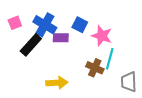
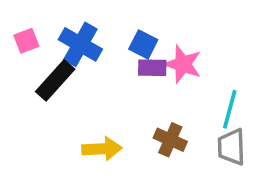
purple rectangle: (61, 38) -> (152, 68), moved
cyan line: (110, 59) -> (230, 109), moved
brown cross: (95, 68) -> (170, 140), moved

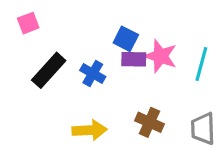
pink square: (26, 41) -> (28, 23), moved
blue cross: (80, 44) -> (93, 73), moved, size x0.7
cyan line: (230, 109) -> (201, 64), moved

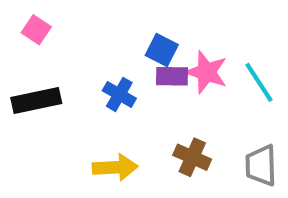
pink square: (28, 23) -> (36, 30), turned -35
cyan line: (201, 64) -> (259, 82), turned -48
black rectangle: (49, 70) -> (36, 101), moved, turned 36

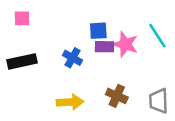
pink square: (36, 30) -> (22, 18), turned -35
blue square: (162, 50) -> (98, 31), turned -30
cyan line: (259, 82) -> (157, 36), moved

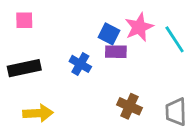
blue square: (98, 31) -> (109, 34), turned 30
pink star: (125, 44) -> (139, 27), moved, turned 30
yellow arrow: (70, 102) -> (38, 113), moved

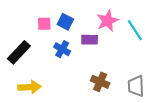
pink square: (24, 20) -> (44, 24), moved
blue square: (109, 34) -> (65, 22), moved
black rectangle: (24, 68) -> (19, 52), turned -35

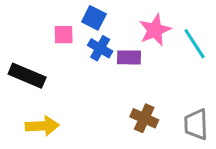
blue square: (65, 22) -> (94, 18), moved
blue cross: (62, 49) -> (100, 48), moved
black rectangle: (19, 52) -> (27, 76), turned 70

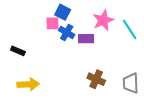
pink square: (64, 35) -> (52, 23), moved
black rectangle: (27, 76) -> (18, 51), size x0.6

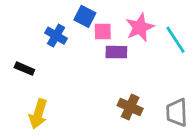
pink square: (52, 23) -> (103, 31), moved
blue cross: (67, 33) -> (56, 36), moved
yellow arrow: (28, 84) -> (38, 114), turned 110

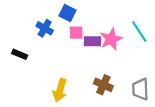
pink star: (140, 27) -> (111, 39), moved
pink square: (103, 31) -> (76, 33), moved
yellow arrow: (38, 114) -> (60, 90), moved

